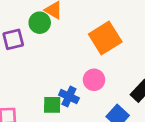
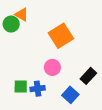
blue cross: (69, 97) -> (38, 89), moved, turned -32

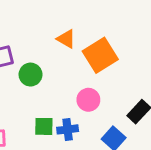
orange triangle: (22, 15) -> (66, 39), moved
green circle: (11, 24) -> (31, 75), moved

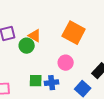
orange triangle: (66, 39) -> (35, 36), moved
orange square: (100, 55) -> (74, 33), turned -30

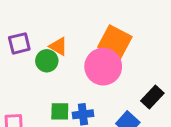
pink circle: (66, 63) -> (103, 67), moved, size x1.6

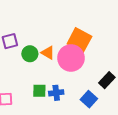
orange triangle: (58, 46) -> (48, 53), moved

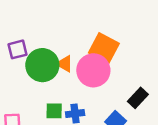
green circle: (30, 54) -> (42, 65), size x1.6

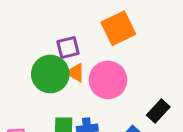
orange square: (104, 48) -> (118, 28), moved, turned 36
purple square: (18, 49) -> (68, 47), moved

